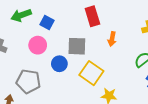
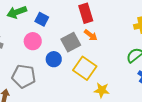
orange arrow: (112, 39) -> (91, 35), moved, turned -64
gray square: (77, 46) -> (71, 42), turned -30

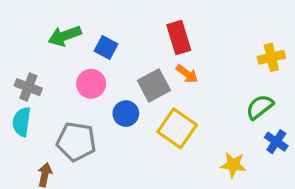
yellow star: (102, 90) -> (233, 165), moved

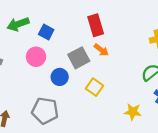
yellow square: (177, 128) -> (94, 87), size x0.7
gray pentagon: (76, 142) -> (45, 111), moved

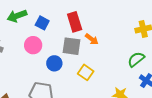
red rectangle: (96, 25) -> (75, 22), moved
gray square: (79, 58) -> (71, 46), turned 36

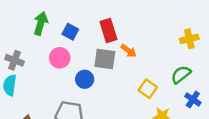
green arrow: (17, 16) -> (41, 23), turned 126
yellow square: (86, 72) -> (148, 89), moved

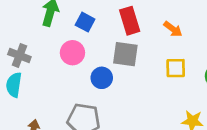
orange arrow: (129, 51) -> (173, 29), moved
yellow square: (148, 89) -> (176, 68), moved, turned -36

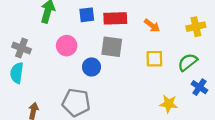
red rectangle: (130, 21) -> (115, 18), turned -75
blue square: (85, 22) -> (87, 15), moved, turned -35

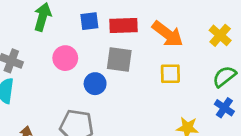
orange arrow: (152, 25) -> (168, 34), size x1.6
yellow cross: (196, 27) -> (220, 35), turned -36
green semicircle: (188, 62) -> (224, 77), moved

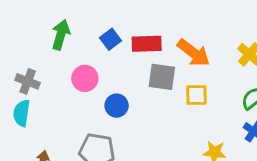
blue square: (89, 21) -> (111, 39), turned -30
gray square: (119, 60) -> (162, 77), moved

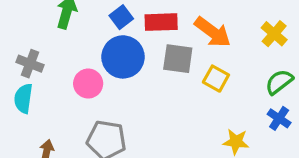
pink circle: (85, 78) -> (88, 84), moved
yellow square: (196, 95) -> (216, 79), turned 30
blue circle: (117, 106) -> (123, 57), moved, size x1.6

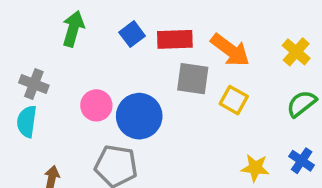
blue circle: (123, 57) -> (139, 116), moved
blue cross: (279, 118) -> (302, 161), moved

